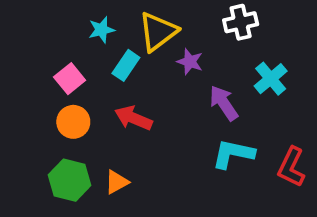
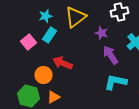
purple star: (190, 62) -> (102, 33), moved
cyan rectangle: (126, 65) -> (50, 35), moved
orange circle: (73, 122) -> (44, 75), moved

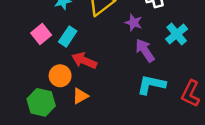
cyan rectangle: (50, 35) -> (68, 37), moved
orange triangle: (54, 97) -> (80, 96), moved

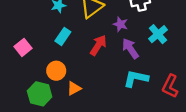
pink square: (41, 34) -> (23, 47), moved
red arrow: (84, 61) -> (98, 45), moved, turned 100

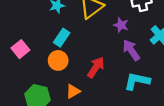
red arrow: (98, 45) -> (96, 67), moved
orange circle: (56, 71) -> (58, 60), moved

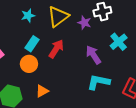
purple star: (121, 25) -> (84, 23), moved
red arrow: (96, 67) -> (56, 49), moved

